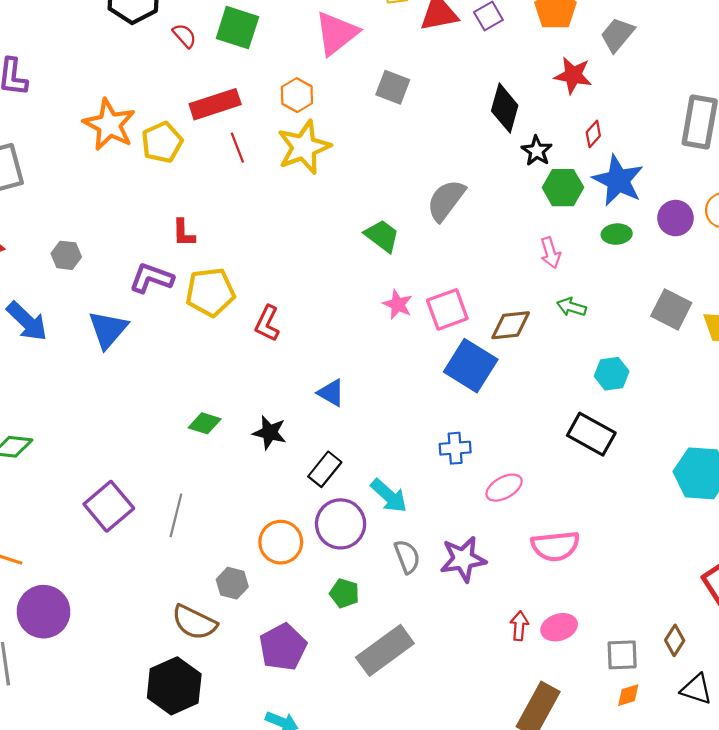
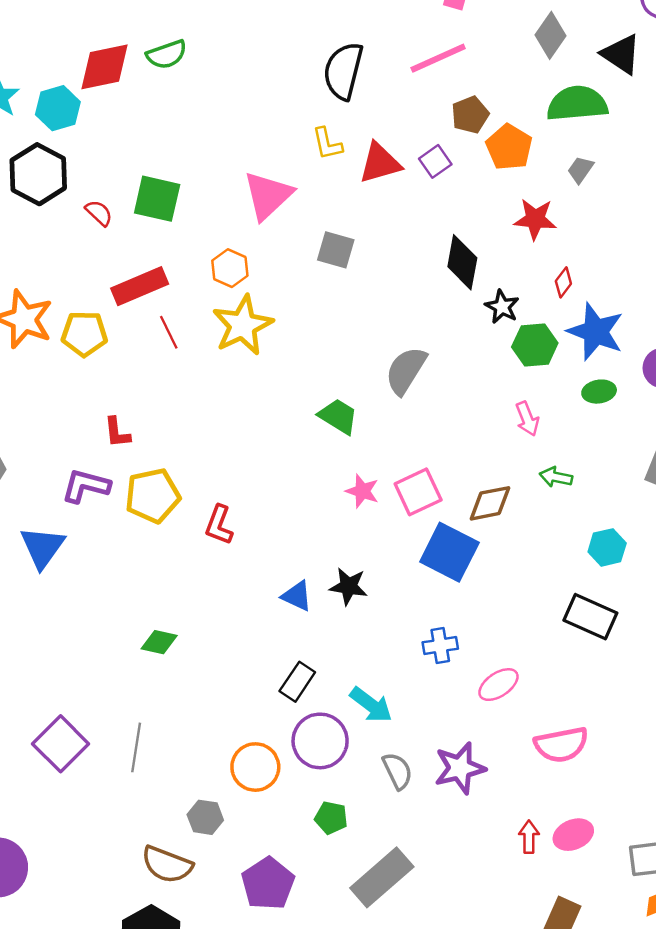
gray trapezoid: (617, 35) -> (580, 170), size x0.7
yellow pentagon: (162, 142) -> (84, 334), turned 30
black star: (270, 433) -> (349, 586), moved

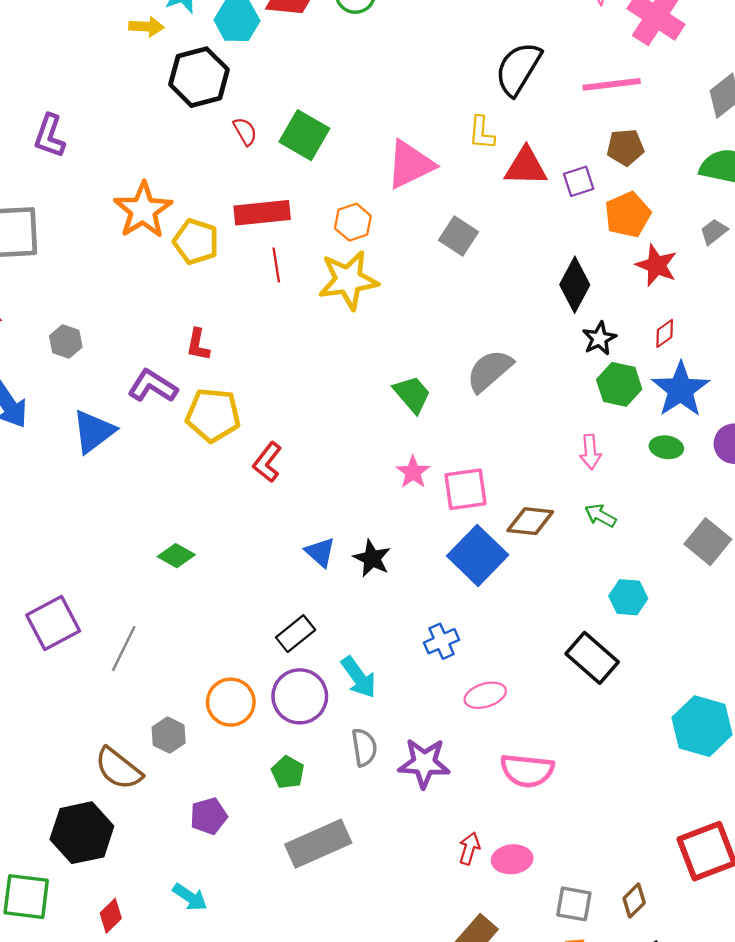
orange pentagon: (509, 147) -> (628, 215), moved
blue cross: (440, 646) -> (442, 641), turned -32
purple pentagon: (268, 884) -> (209, 816), size x0.7

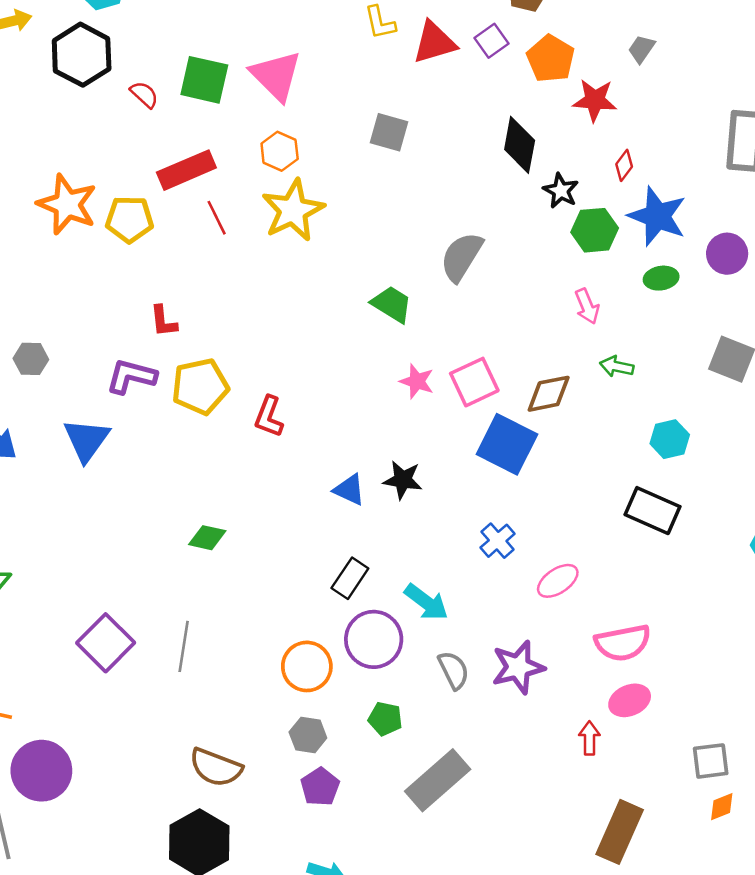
pink triangle: (410, 165) -> (276, 76), moved, turned -32
gray hexagon: (169, 735) -> (308, 735), moved
pink ellipse: (512, 859) -> (630, 700), moved

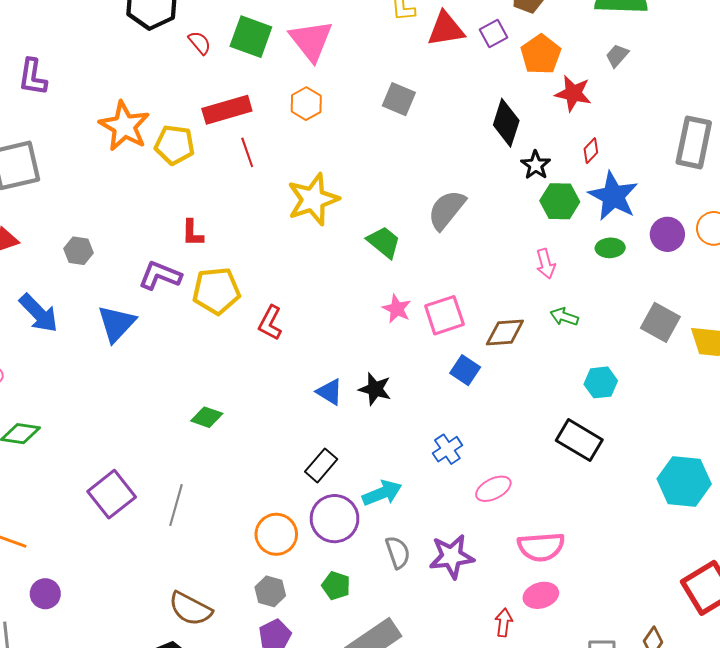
yellow star: (293, 210) -> (313, 199), moved
blue square: (507, 444) -> (465, 370), size x0.6
cyan arrow: (426, 602) -> (382, 493), turned -66
purple circle: (41, 771) -> (45, 594), size x0.6

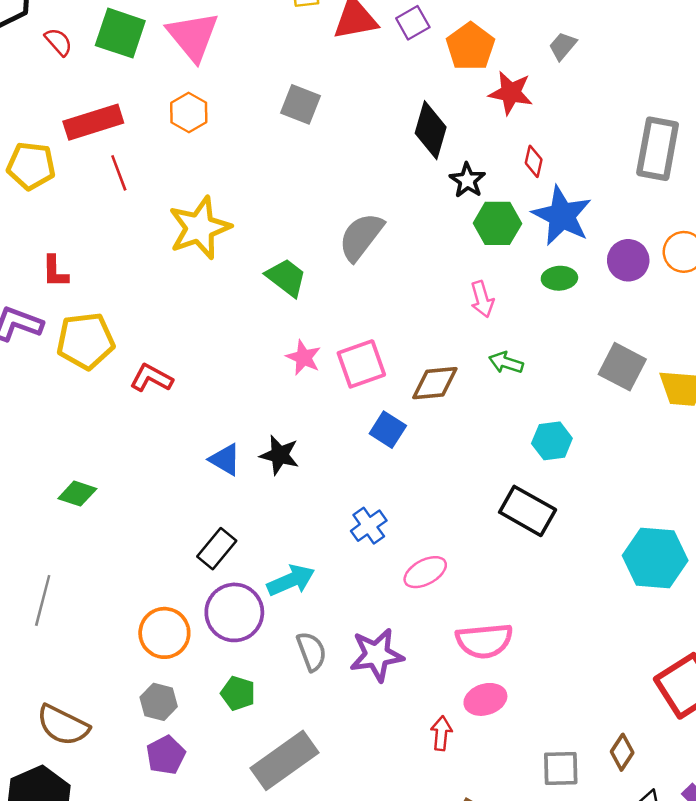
red diamond: (591, 151) -> (534, 161), turned -30
red L-shape: (270, 323) -> (151, 378), turned 92

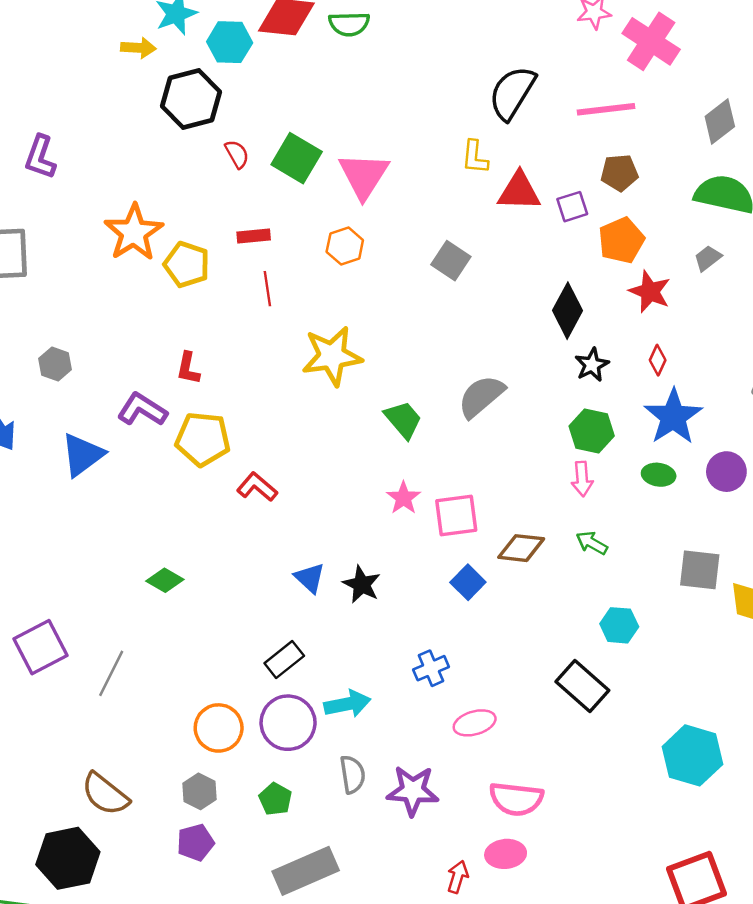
red rectangle: (93, 122) -> (254, 236), size x0.6
green hexagon: (497, 223) -> (592, 431), moved
gray square: (622, 367) -> (700, 570), turned -33

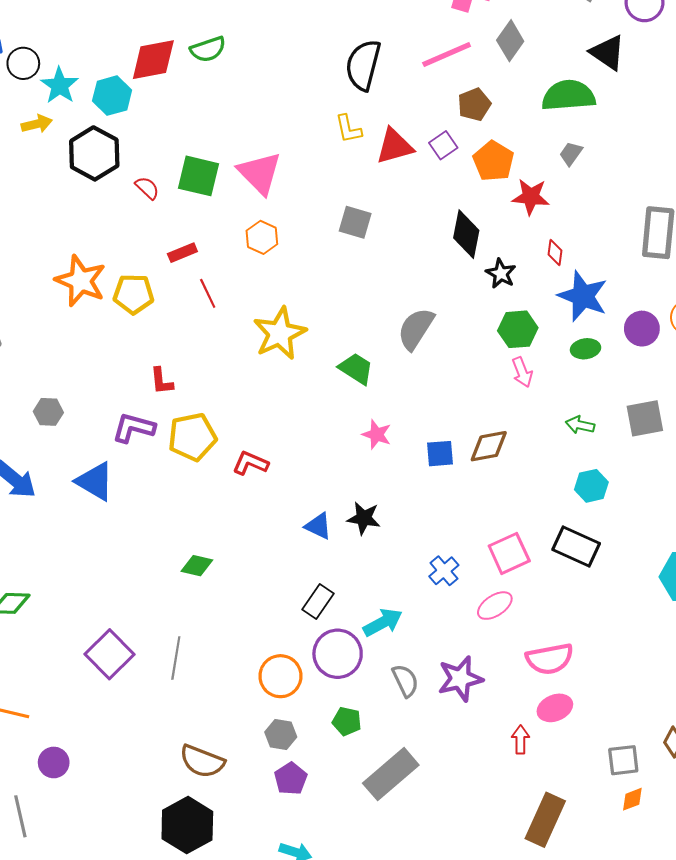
gray diamond: (720, 121) -> (510, 41), moved
blue triangle: (82, 455) -> (95, 481), turned -36
pink square: (456, 515) -> (509, 553), moved
green arrow: (592, 543) -> (580, 425), moved
blue square: (468, 582) -> (440, 454), moved, turned -32

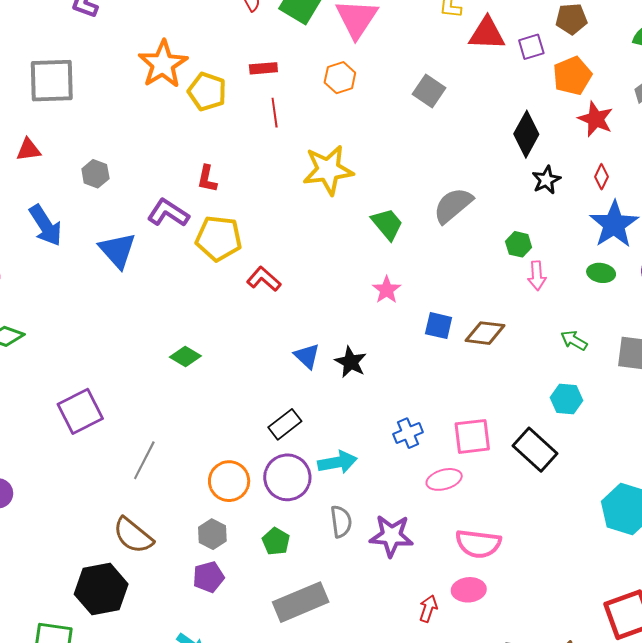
green hexagon: (518, 329) -> (519, 244), moved, size x0.7
gray line: (176, 658) -> (144, 460), moved

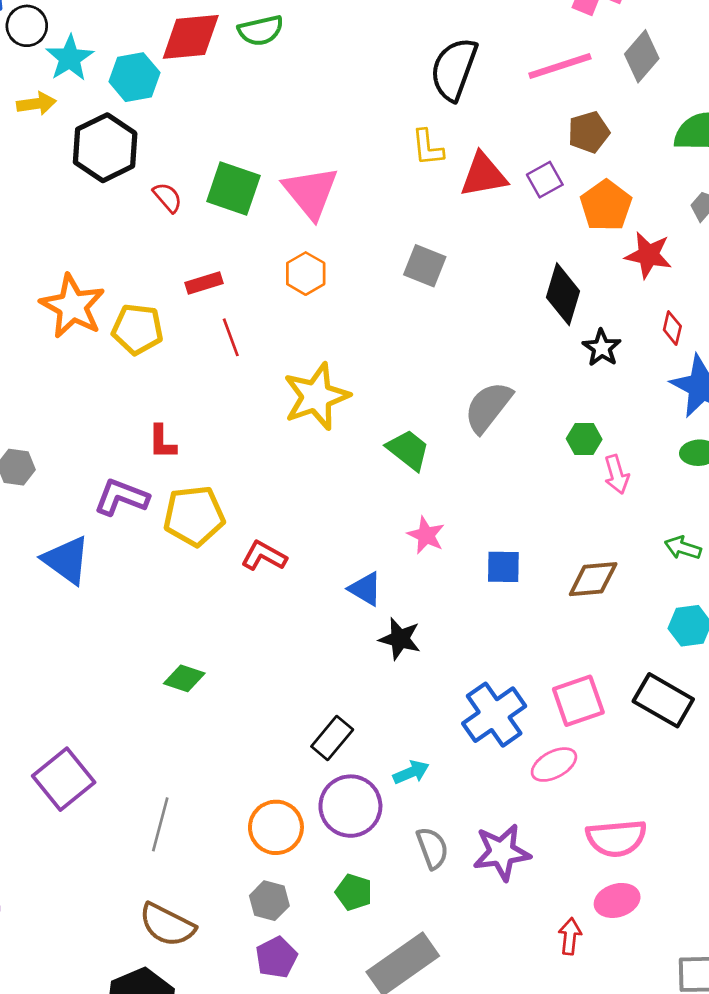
brown diamond: (485, 333) -> (593, 579), moved
blue triangle: (307, 356) -> (365, 589), moved
blue cross: (408, 433) -> (494, 715), size x1.6
cyan arrow: (337, 462) -> (411, 772), size x0.7

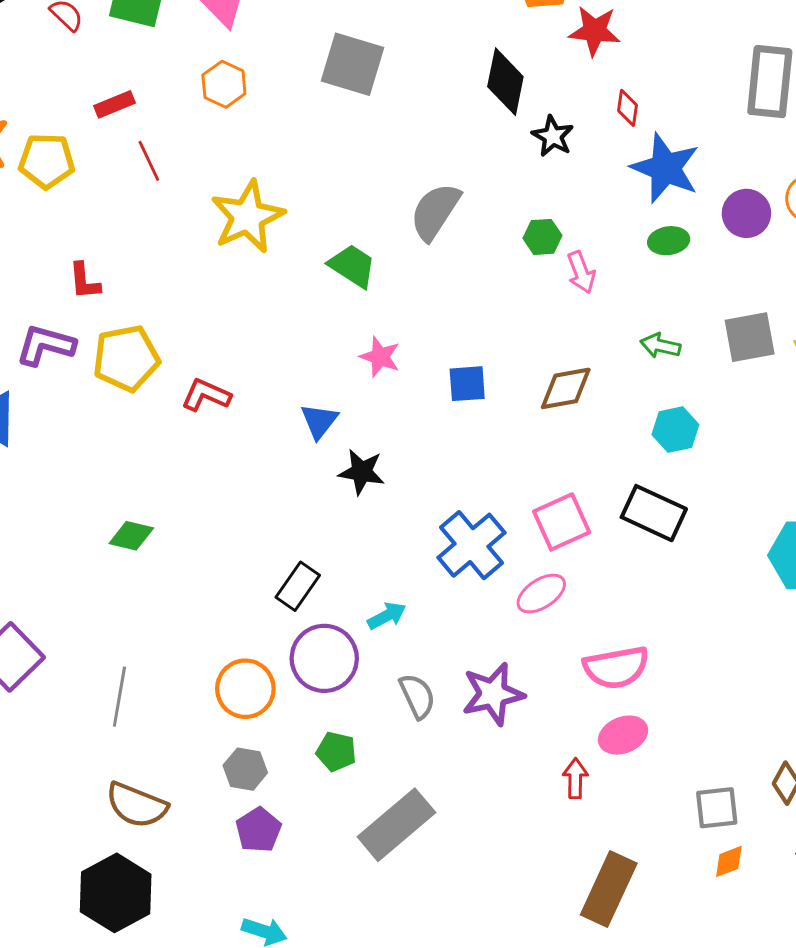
gray square: (425, 266) -> (353, 64), size x1.4
blue triangle: (365, 589) -> (319, 421), turned 42

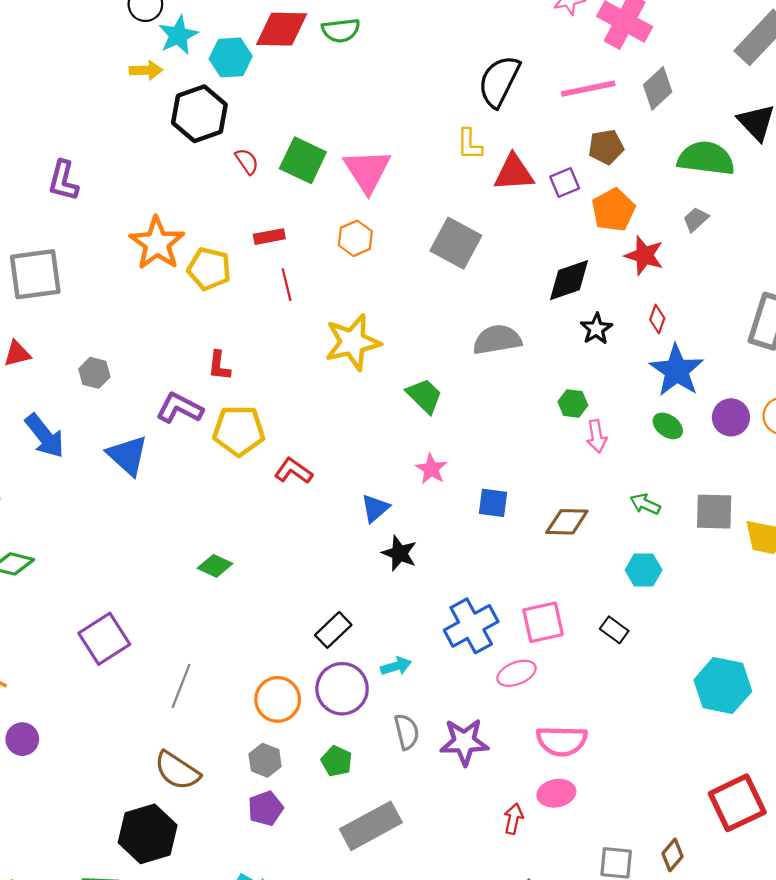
black diamond: (505, 82) -> (569, 280), turned 48
gray semicircle: (435, 212) -> (497, 340), moved, turned 36
green ellipse: (669, 241) -> (668, 426), turned 32
black rectangle: (654, 513) -> (614, 630), size x0.6

